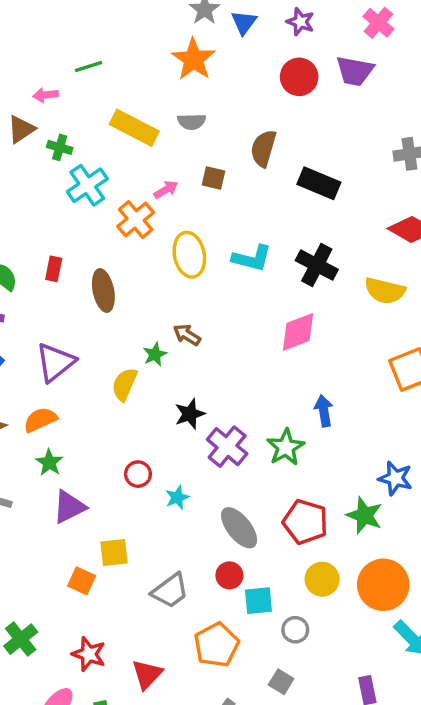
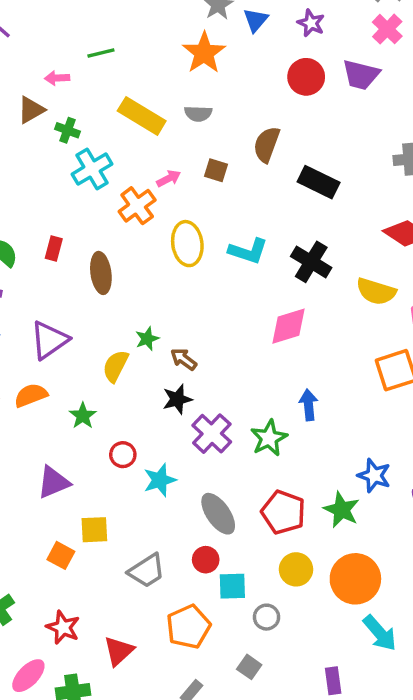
brown arrow: (187, 335) -> (184, 359), moved
green star: (49, 463) -> (83, 416), moved
cyan star: (177, 497) -> (160, 480), size x1.4

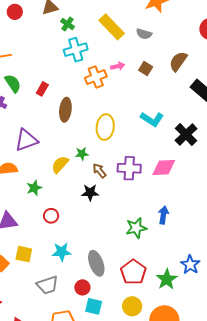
yellow ellipse: (187, 244) -> (105, 127), moved
purple cross: (212, 434) -> (129, 168), moved, turned 35
cyan star: (160, 480) -> (62, 252), moved

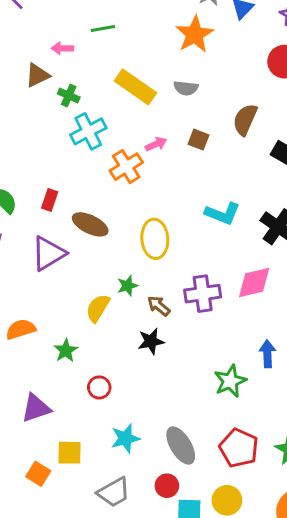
brown ellipse: (65, 110) -> (90, 224), turned -60
purple triangle: (26, 140) -> (48, 253), moved
yellow circle: (132, 306) -> (227, 500), moved

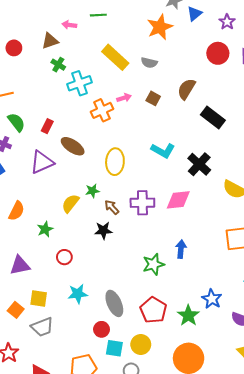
green cross: (69, 95) -> (58, 65), moved
orange semicircle: (21, 329) -> (17, 211), turned 126
gray trapezoid: (114, 492) -> (42, 327), moved

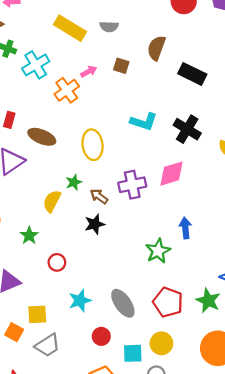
red circle: (102, 329) -> (101, 336), moved

